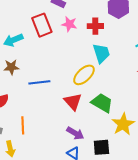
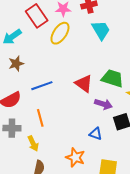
yellow ellipse: (84, 75) -> (60, 33), moved
blue line: (39, 82) -> (42, 86), moved
purple arrow: (75, 133) -> (103, 104), moved

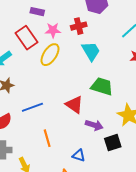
green trapezoid: (113, 78) -> (102, 86), moved
orange line: (40, 118) -> (47, 138), moved
blue triangle: (96, 134) -> (79, 156), moved

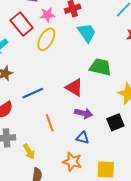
purple arrow: (94, 125) -> (84, 113), moved

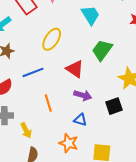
yellow ellipse: (46, 39) -> (52, 39), moved
green trapezoid: (100, 67) -> (102, 50), turned -70

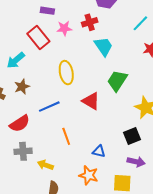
yellow ellipse: (52, 39) -> (66, 73), turned -40
purple arrow: (83, 95) -> (136, 162), moved
yellow arrow: (26, 130) -> (45, 165), turned 140

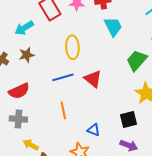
green trapezoid: (117, 81) -> (137, 60), moved
blue line: (49, 107) -> (63, 77), moved
yellow arrow: (45, 165) -> (31, 145), moved

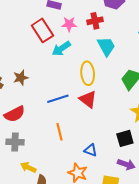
cyan arrow: (24, 28) -> (61, 49), moved
yellow ellipse: (72, 47) -> (88, 73), moved

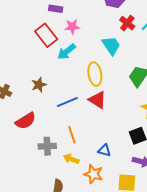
red cross: (95, 21) -> (127, 23), moved, turned -35
brown star: (21, 78) -> (39, 85), moved
gray cross: (15, 142) -> (47, 146), moved
yellow arrow: (28, 167) -> (71, 159), moved

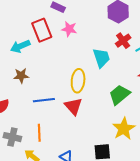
cyan arrow: (67, 52) -> (20, 46), moved

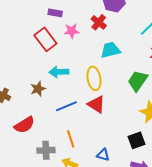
red cross: (123, 41) -> (99, 22), moved
cyan arrow: (20, 46) -> (59, 72), moved, turned 36
cyan trapezoid: (101, 58) -> (110, 50), turned -70

